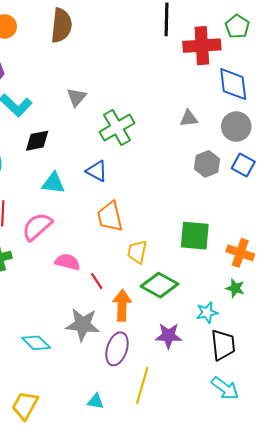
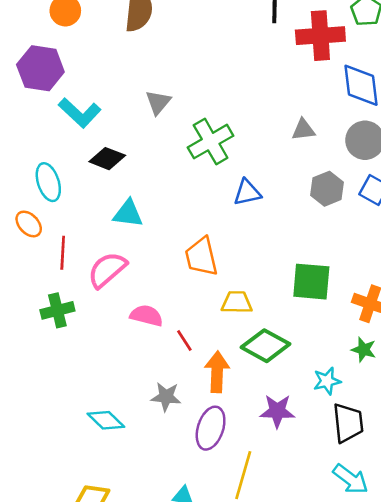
black diamond: (37, 141) -> (107, 159), turned 32
blue triangle: (97, 171) -> (247, 193), moved, turned -40
yellow trapezoid: (137, 252) -> (237, 302), turned 80
gray star: (83, 325) -> (166, 397), size x0.7

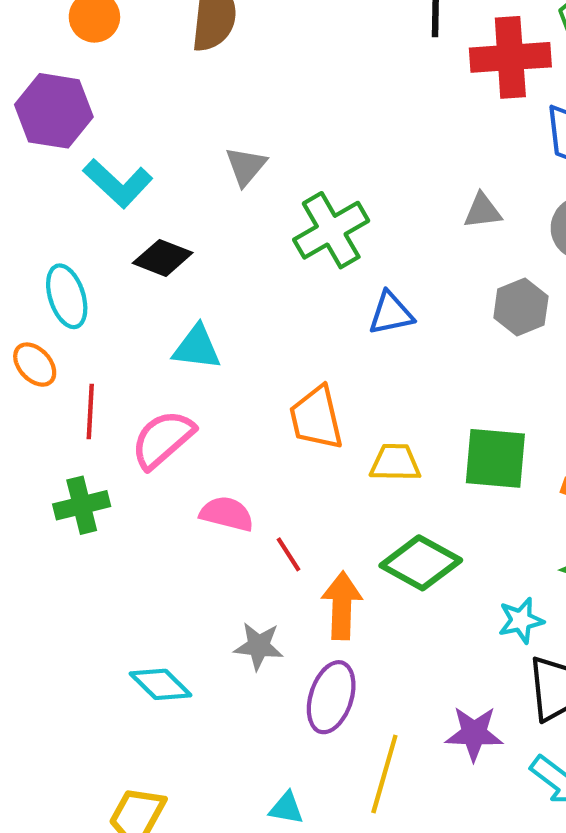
yellow trapezoid: (237, 302) -> (395, 463), moved
purple star: (277, 411) -> (474, 733), moved

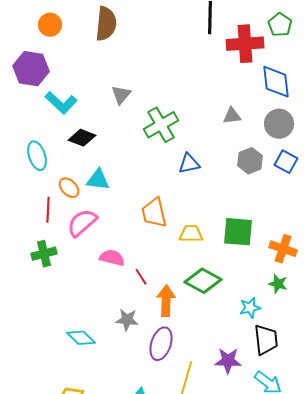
orange ellipse: (35, 365) -> (69, 188), moved

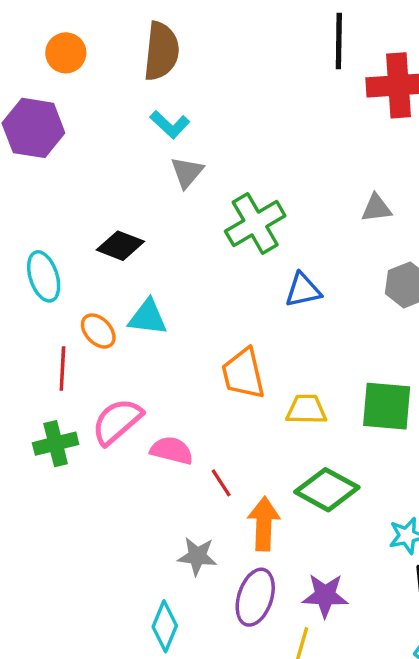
cyan L-shape: (61, 103) -> (170, 125), moved, size x0.7
pink semicircle: (82, 223) -> (117, 421), moved
cyan diamond: (81, 338) -> (165, 626), moved, turned 68
purple star: (228, 361) -> (325, 595), moved

